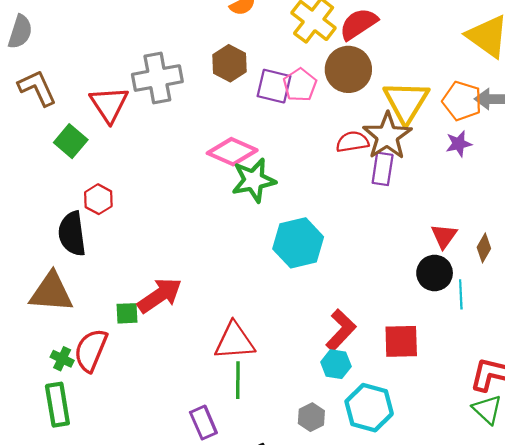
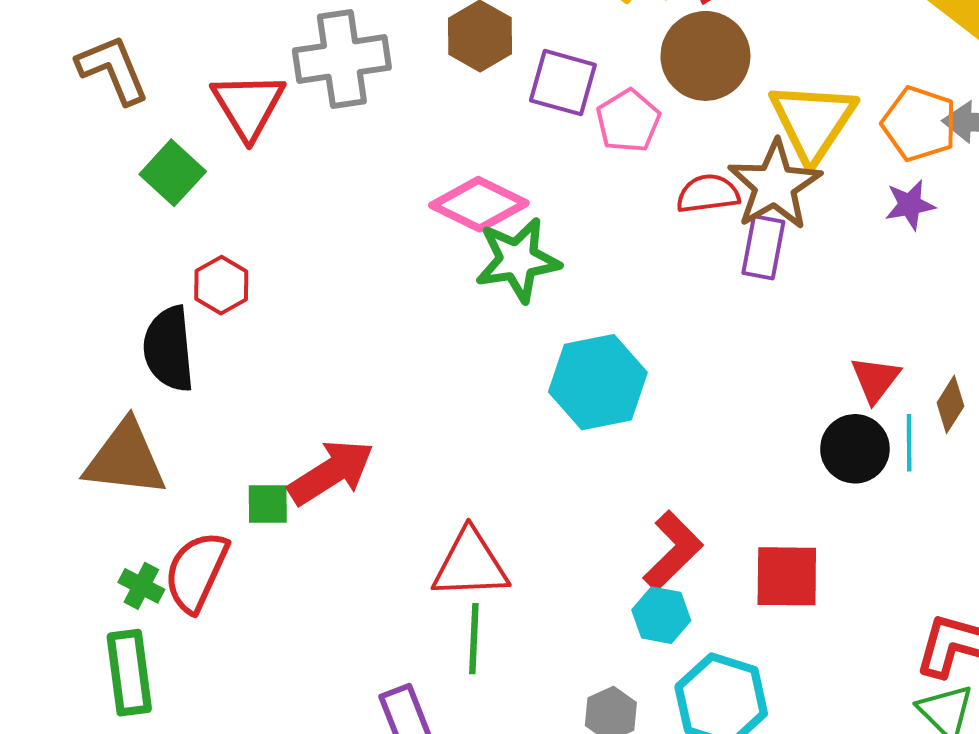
pink pentagon: (300, 85) -> (628, 121), moved
cyan line: (461, 294) -> (909, 443), moved

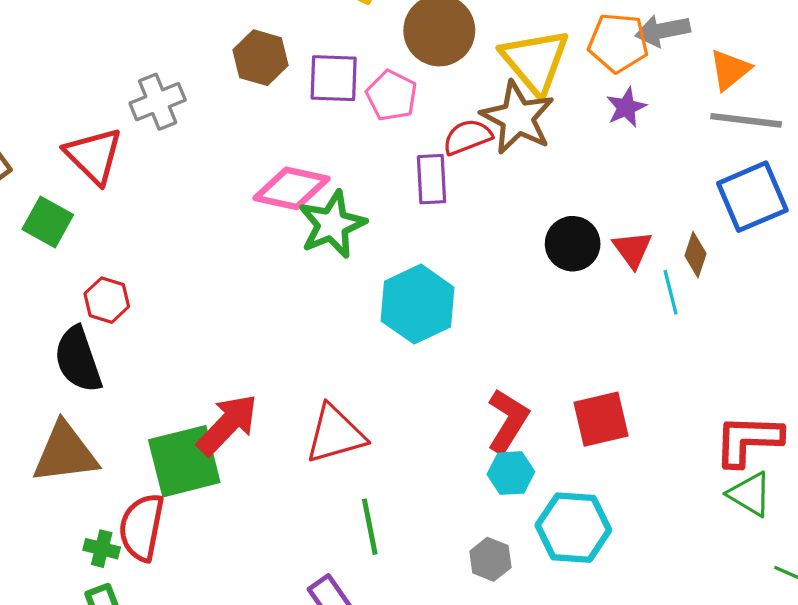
gray cross: (342, 59) -> (158, 102), size x0.7
purple rectangle: (763, 247) -> (432, 179), moved
black circle: (855, 449) -> (573, 244), moved
green square: (268, 504) -> (184, 461), size x2.0
red triangle: (470, 564) -> (335, 434), moved

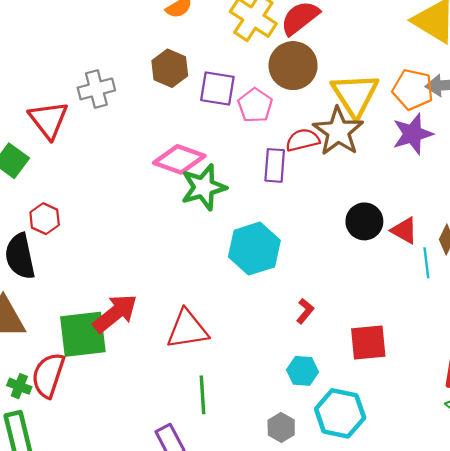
purple star: (626, 107) -> (413, 134), size x1.5
red triangle: (632, 249) -> (404, 230), turned -32
red L-shape: (508, 421) -> (305, 311), moved, size x0.6

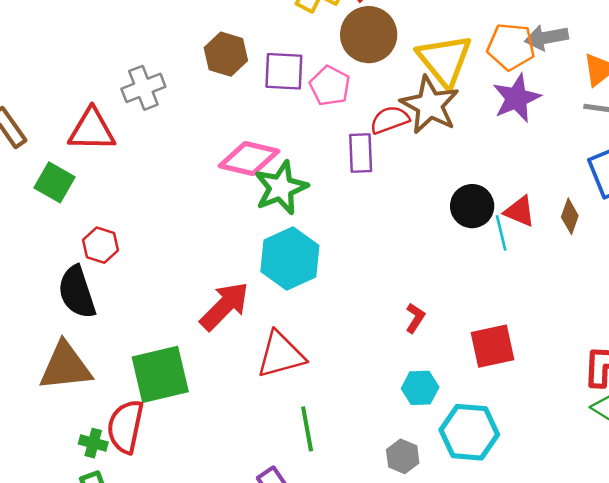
red triangle: (48, 120) -> (92, 130), turned -45
cyan hexagon: (254, 249) -> (290, 259), moved
cyan line: (426, 263) -> (501, 233), moved
red arrow: (115, 313) -> (225, 306), moved

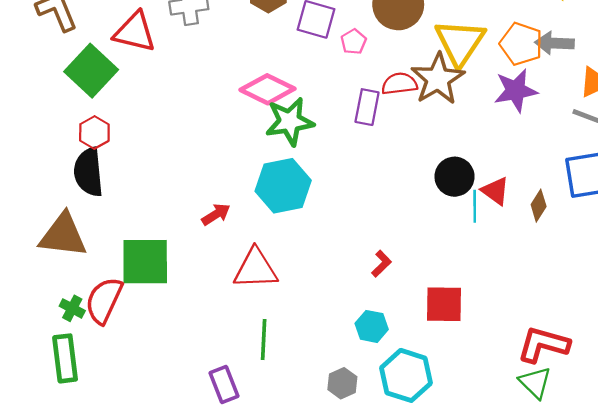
pink pentagon: (330, 86) -> (354, 42), size x0.7
green square: (54, 182) -> (91, 71), size x1.4
red hexagon: (100, 245) -> (94, 133), moved
red arrow: (225, 306) -> (216, 214), size x0.6

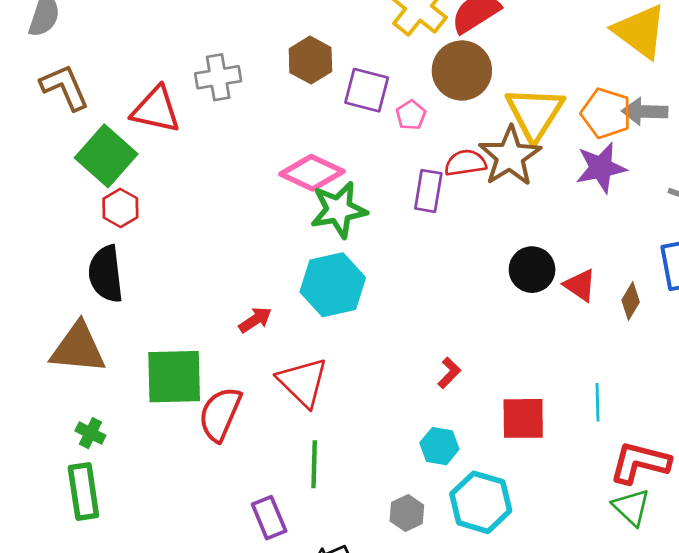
red hexagon: (94, 133) -> (120, 208), moved
cyan line: (475, 206) -> (598, 402), moved
red triangle: (256, 269) -> (303, 382), turned 48
red semicircle: (104, 300) -> (220, 414), moved

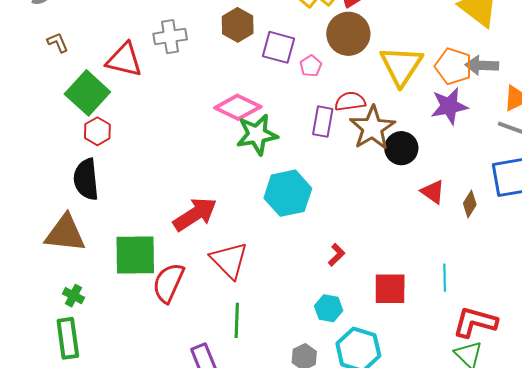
brown L-shape: (65, 87) -> (58, 42), size x0.6
brown star: (510, 156) -> (372, 128), moved
black circle: (532, 270) -> (401, 148), moved
cyan hexagon: (333, 285) -> (288, 193), moved
red arrow: (255, 320) -> (195, 214), size x1.8

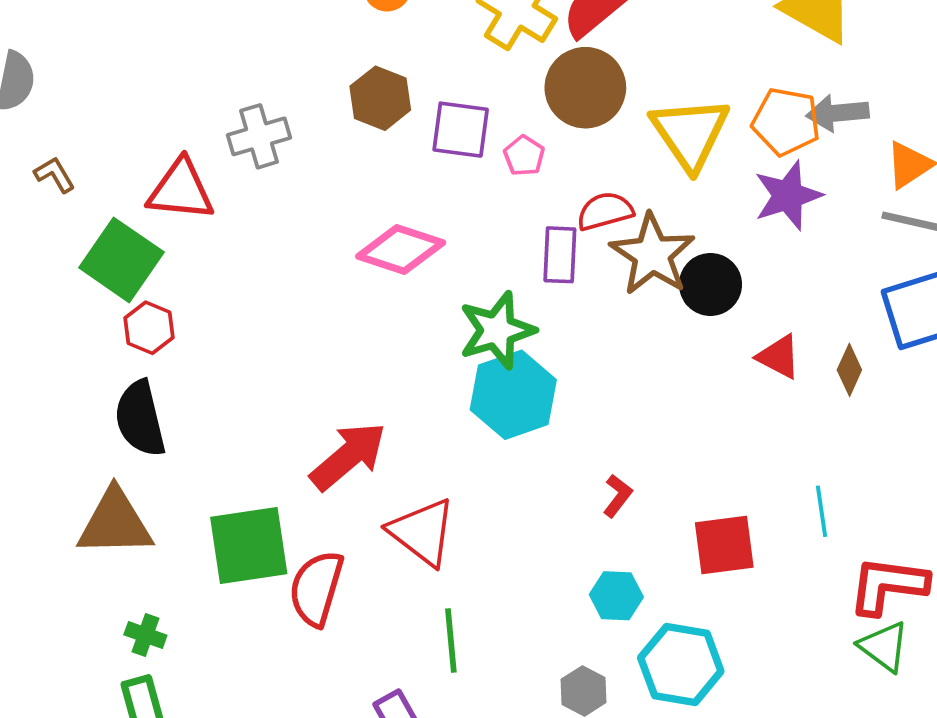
green star: (257, 135) -> (497, 330), moved

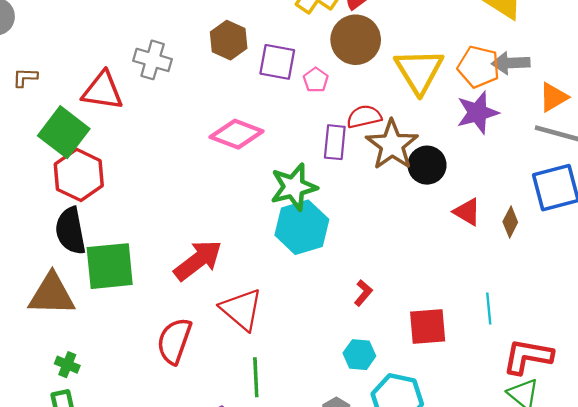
gray cross: (259, 136) -> (153, 60), turned 30
brown L-shape: (55, 175) -> (25, 77), turned -60
red hexagon: (149, 328) -> (79, 175), size x1.6
green square: (249, 546) -> (110, 266), moved

